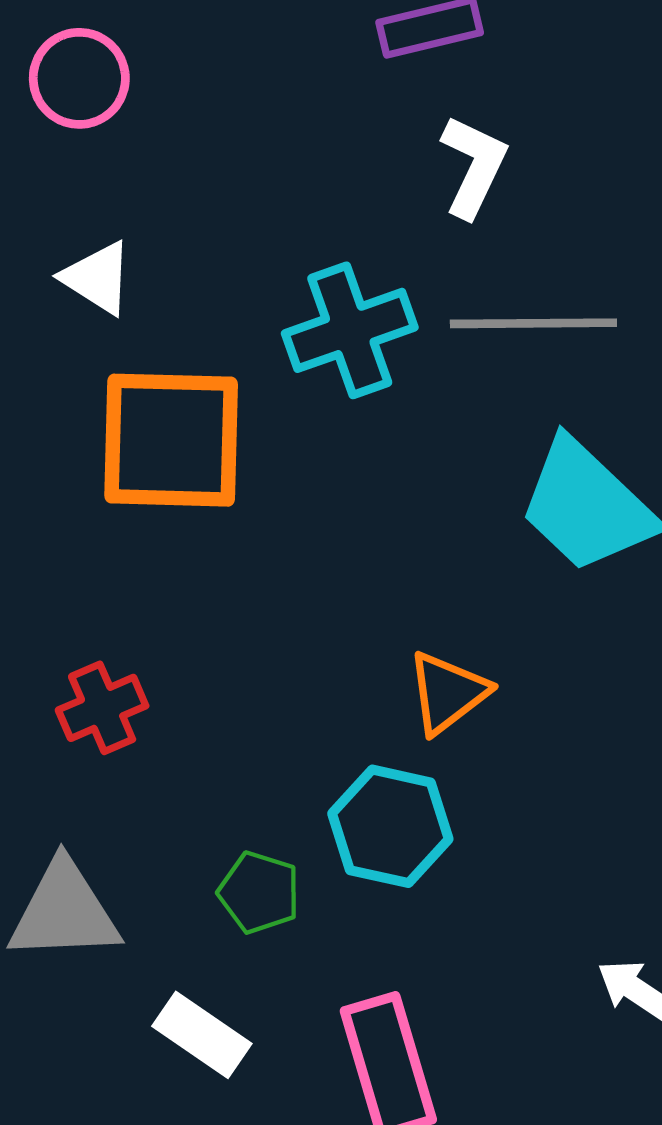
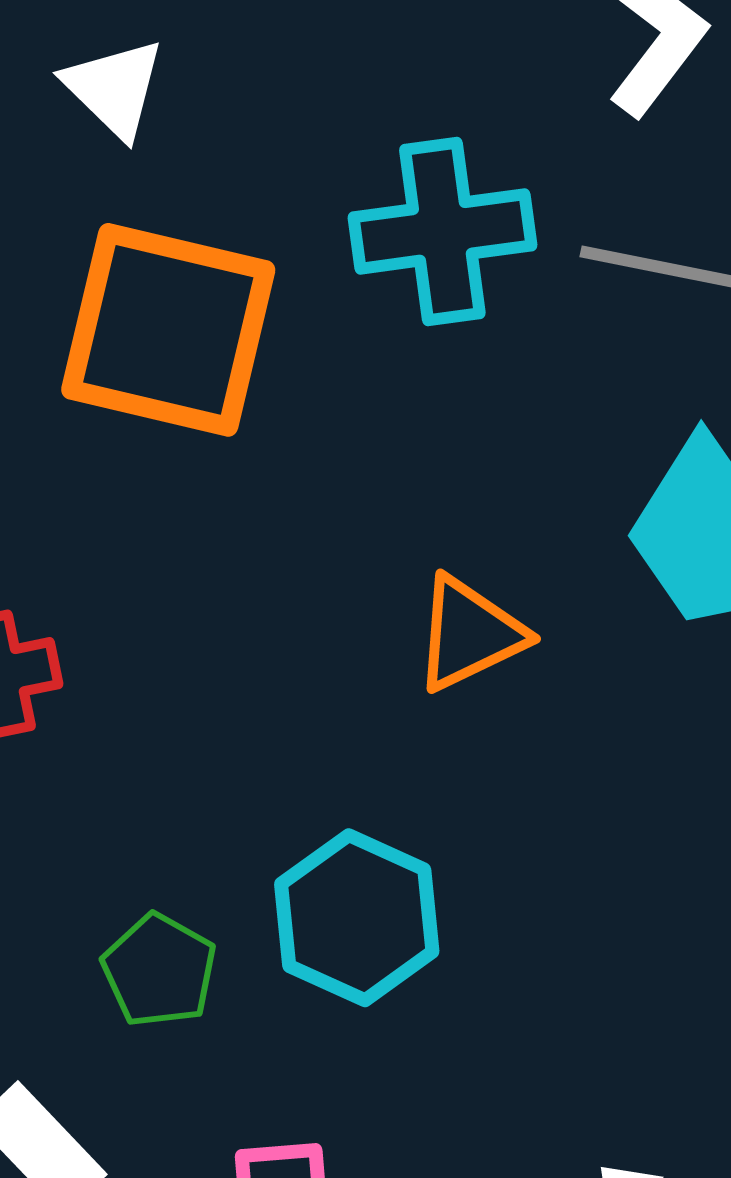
orange triangle: (448, 693) -> (469, 634), moved

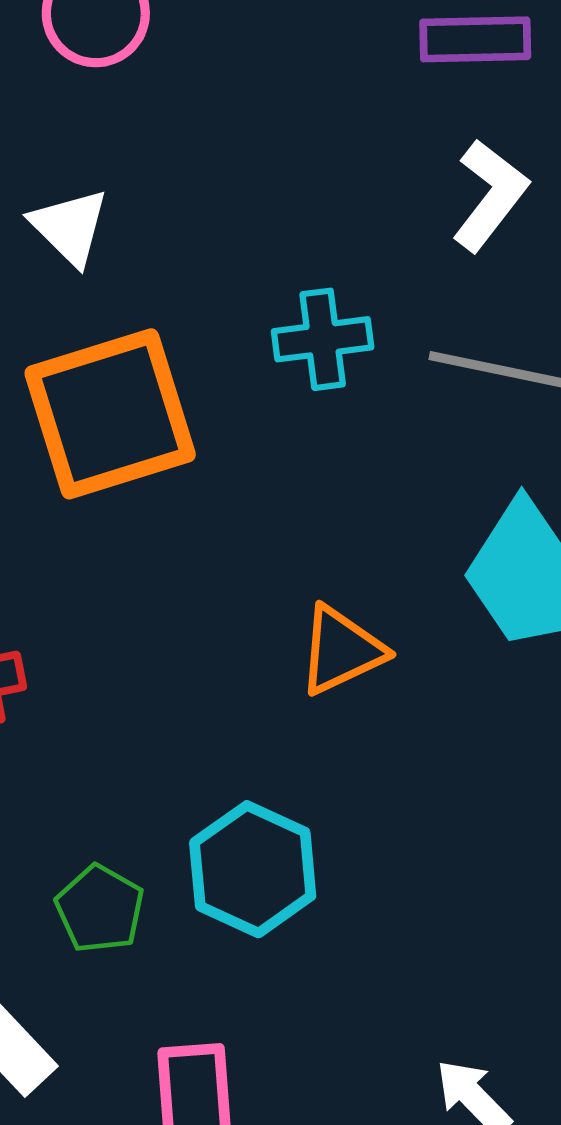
cyan cross: (442, 231) -> (323, 339), size x0.7
orange square: (168, 330) -> (110, 414), turned -31

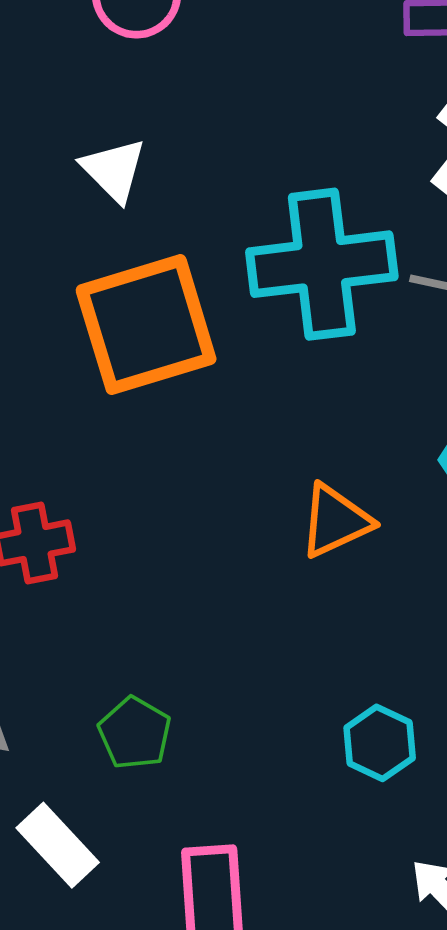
cyan cross: (323, 339) -> (322, 264), size x1.8
cyan hexagon: (253, 869) -> (380, 743), moved, size x0.7

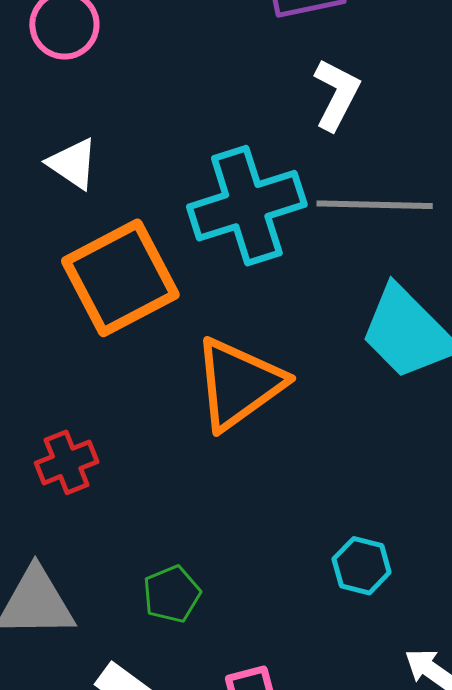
orange triangle: (335, 521) -> (239, 384), moved, size x1.6
green pentagon: (135, 733) -> (172, 594), turned 30

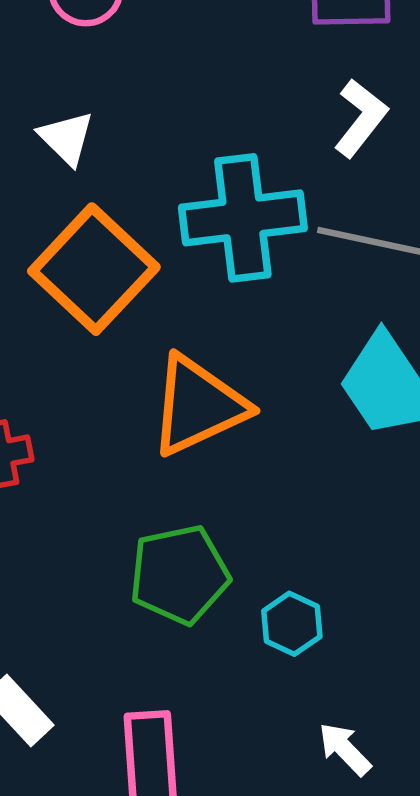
orange square: (120, 278) -> (94, 269), turned -30
green pentagon: (172, 594) -> (179, 574), moved, size x1.6

